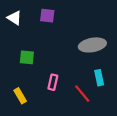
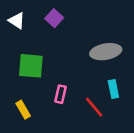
purple square: (47, 16) -> (54, 18), turned 35
green square: (27, 57) -> (31, 66), size x1.5

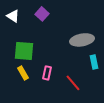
cyan rectangle: (113, 89) -> (94, 62), moved
yellow rectangle: (23, 110) -> (23, 73), moved

